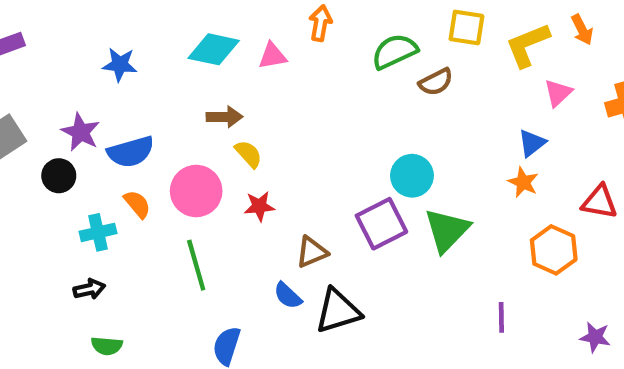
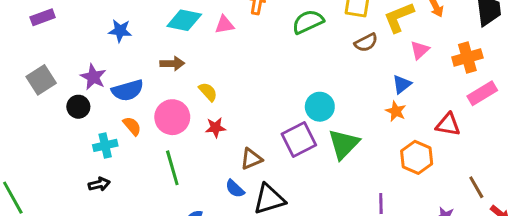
brown semicircle: (436, 82) -> (366, 43), moved
brown arrow: (224, 117) -> (172, 63), moved

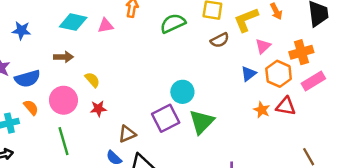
orange star: (396, 111) -> (262, 110), moved
orange hexagon: (417, 157) -> (279, 74), moved

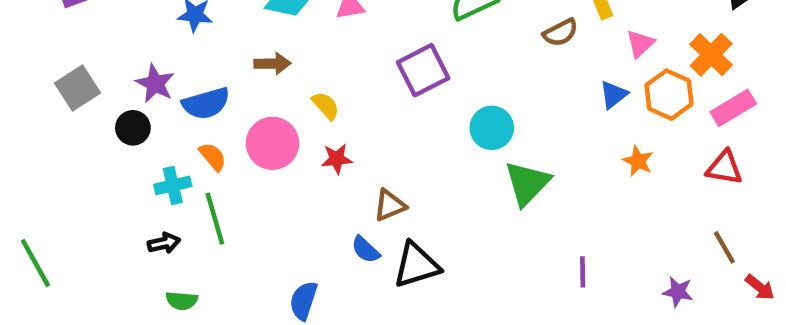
orange cross: (301, 52) -> (711, 55), turned -30
red triangle: (286, 106) -> (724, 168), moved
purple square: (166, 118) -> (423, 70), moved
green line: (63, 141) -> (215, 219), moved

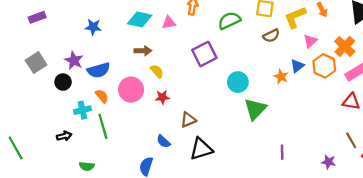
brown arrow: (272, 64) -> (143, 51), moved
orange star: (638, 161) -> (281, 77), moved
black arrow: (164, 243) -> (64, 136), moved
blue semicircle: (366, 250) -> (163, 141), moved

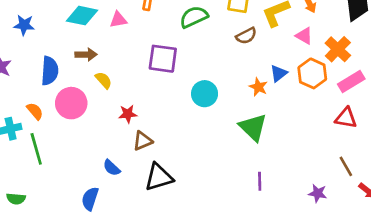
pink triangle: (310, 41) -> (304, 36), moved, turned -48
purple square: (204, 54) -> (163, 59), turned 35
blue semicircle: (99, 70) -> (50, 71), moved, turned -70
red star: (162, 97) -> (128, 114), moved
green triangle: (255, 109) -> (253, 127), moved, turned -30

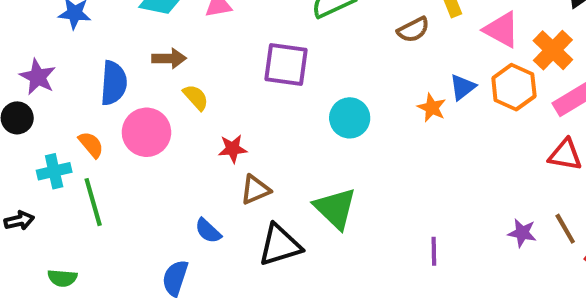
pink triangle: (304, 36) -> (502, 30), size x1.4
green triangle: (253, 127) -> (335, 208), moved
purple star: (318, 193) -> (522, 233), moved

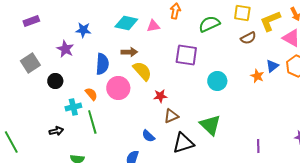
purple star: (38, 77) -> (65, 49), moved
yellow semicircle: (196, 97) -> (142, 71), size x1.5

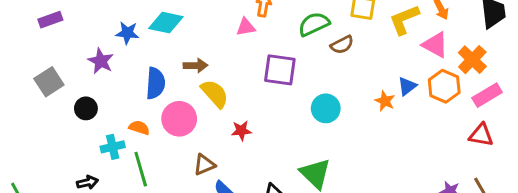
cyan diamond: (126, 23) -> (166, 23), moved
pink triangle: (153, 26) -> (246, 27), moved
brown semicircle: (248, 38) -> (342, 45), moved
orange semicircle: (91, 94) -> (139, 128), turned -32
brown triangle: (171, 116) -> (204, 165), moved

